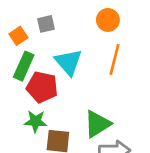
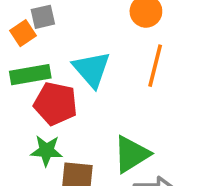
gray square: (46, 24) -> (43, 17), moved
green rectangle: (24, 66) -> (30, 75), turned 56

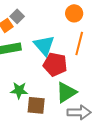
gray square: (43, 17) -> (17, 16), turned -32
red pentagon: (56, 104) -> (55, 64), moved

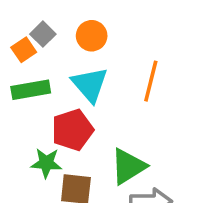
orange circle: (74, 13) -> (92, 36), moved
red pentagon: (55, 64) -> (72, 130), moved, turned -30

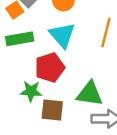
green triangle: (128, 166) -> (90, 94), turned 40

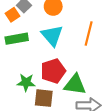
red pentagon: (50, 68) -> (53, 71), moved

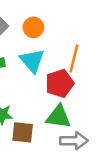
red pentagon: (53, 71) -> (60, 83), moved

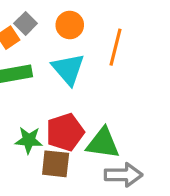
orange line: (74, 58) -> (115, 47), moved
red pentagon: (60, 83) -> (65, 132), moved

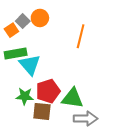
orange circle: (70, 25) -> (40, 18), moved
cyan triangle: (68, 69) -> (30, 65), moved

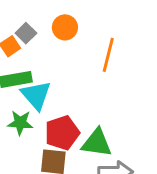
orange circle: (40, 18) -> (65, 27), moved
green star: (25, 96) -> (20, 123), moved

